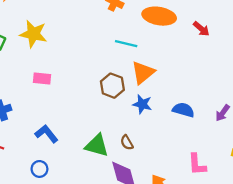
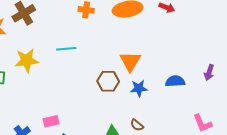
cyan line: (126, 44) -> (66, 49), moved
pink rectangle: (42, 78) -> (51, 121), moved

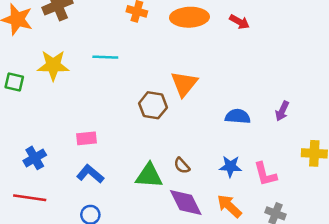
blue star: (139, 88) -> (230, 166), moved
pink rectangle: (51, 121) -> (86, 138), moved

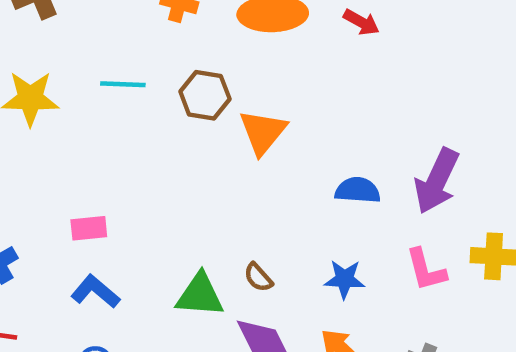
brown hexagon: (153, 105) -> (205, 95), moved
purple arrow: (282, 111) -> (437, 181), size x1.8
pink L-shape: (265, 174) -> (426, 270), moved

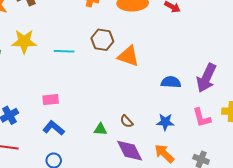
cyan line: (123, 84) -> (64, 51), moved
orange triangle: (263, 132) -> (128, 56), turned -50
green triangle: (200, 295) -> (100, 129), size x0.6

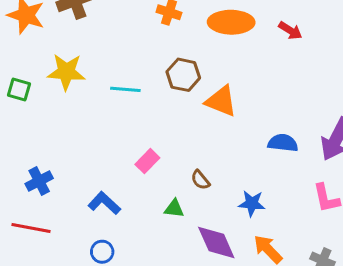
pink rectangle: (51, 100) -> (147, 161), moved, turned -42
brown semicircle: (127, 121) -> (200, 180), moved
blue star: (165, 122) -> (252, 203), moved

